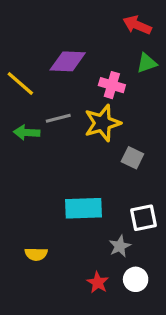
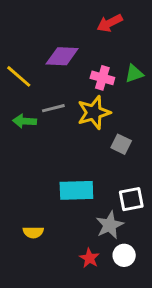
red arrow: (137, 25) -> (110, 23), moved, turned -50
green triangle: (147, 63) -> (134, 74), moved
gray star: (120, 246) -> (110, 225), size x1.4

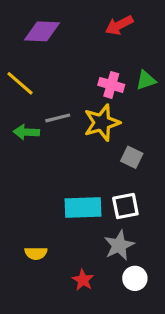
purple diamond: (62, 56) -> (42, 31), moved
white square: (131, 199) -> (125, 206), moved
red star: (89, 258) -> (83, 280), moved

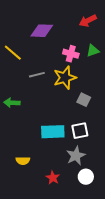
red arrow: (119, 25) -> (88, 21), moved
purple diamond: (42, 31) -> (42, 31), moved
green arrow: (26, 132) -> (12, 103), moved

